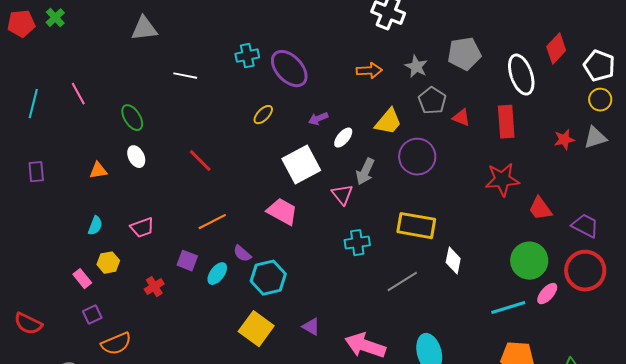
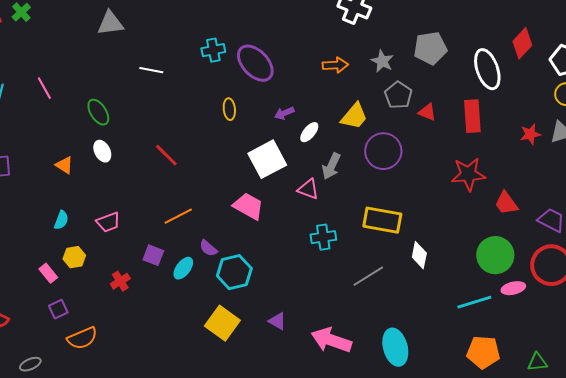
yellow ellipse: (263, 115) -> (229, 109), turned -50
orange triangle: (98, 171) -> (64, 165), turned 42
pink triangle: (342, 195) -> (308, 189), turned -30
pink ellipse: (547, 294) -> (513, 288), turned 35

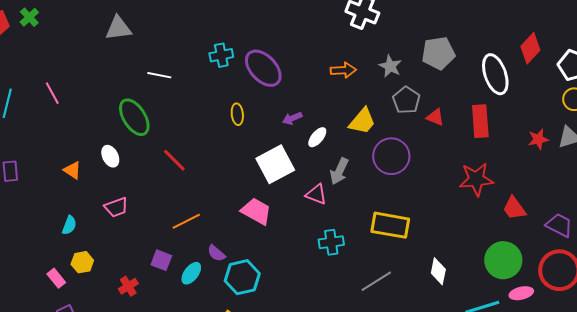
green ellipse: (98, 112) -> (134, 117), moved, size x1.4
pink trapezoid: (108, 222) -> (116, 207), moved
white diamond: (419, 255) -> (438, 271), moved

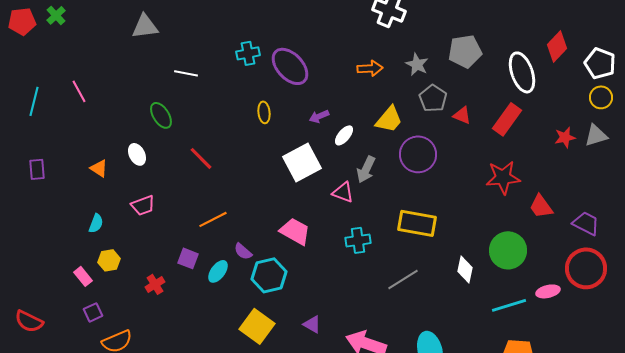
green ellipse: (134, 117) -> (161, 115), size x0.7
red rectangle: (480, 121) -> (507, 119), turned 40
pink trapezoid: (256, 211) -> (295, 231), moved
green circle: (503, 260) -> (508, 250), moved

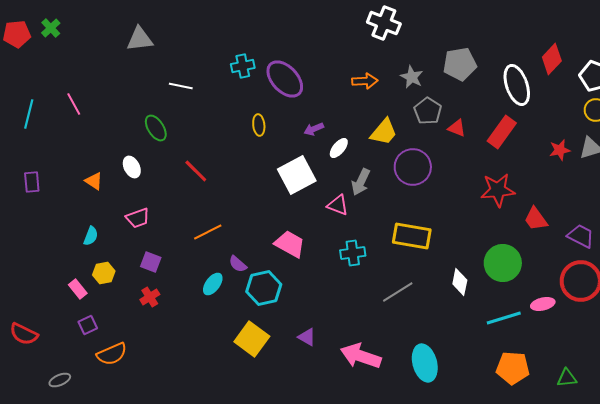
purple square: (188, 258) -> (151, 262), moved

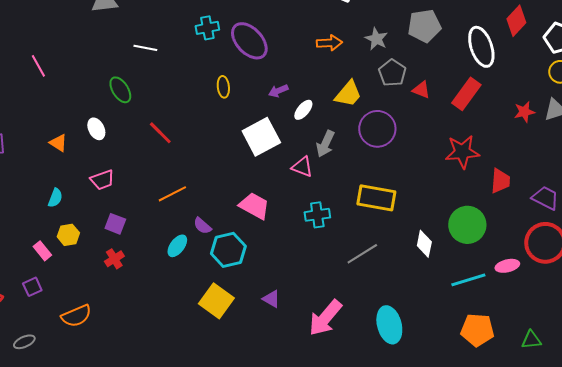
red trapezoid: (536, 219) -> (500, 181), turned -140
purple square: (88, 325) -> (32, 287), moved
pink arrow: (361, 356) -> (325, 318), turned -69

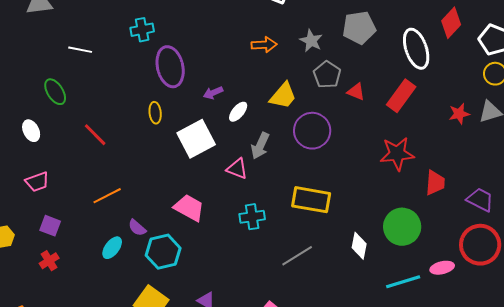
purple ellipse: (249, 41) -> (170, 67), moved, turned 30
yellow ellipse: (223, 87) -> (155, 113), moved

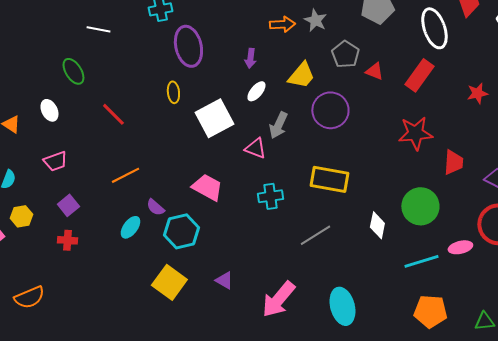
gray star: (311, 41) -> (315, 20), moved
purple arrow: (213, 93) -> (250, 58), moved, turned -60
purple square: (50, 226) -> (68, 205), turned 30
red cross: (49, 261) -> (67, 240), turned 36

